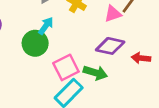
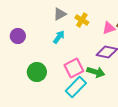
green circle: (35, 43) -> (37, 72), moved

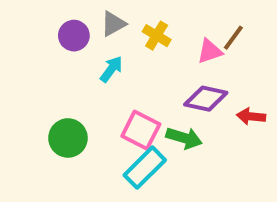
purple circle: (18, 36) -> (74, 36), moved
pink square: (74, 68) -> (141, 130), turned -36

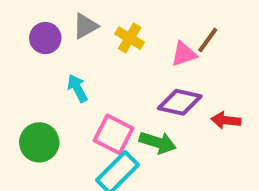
cyan arrow: (111, 69) -> (77, 88), moved, turned -64

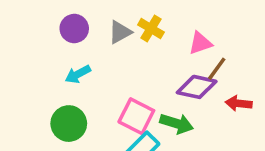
gray triangle: (85, 26) -> (120, 32), moved
brown line: (208, 40) -> (217, 69), moved
cyan arrow: (77, 88) -> (78, 74), moved, turned -90

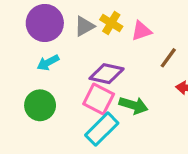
purple circle: (74, 29) -> (45, 23), size x1.5
pink triangle: (200, 43) -> (141, 31), moved
purple diamond: (197, 87) -> (107, 74), moved

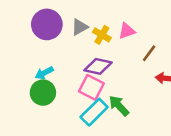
yellow cross: (111, 23) -> (102, 35), moved
cyan arrow: (48, 63) -> (44, 73), moved
green arrow: (133, 105) -> (119, 106), moved, turned -150

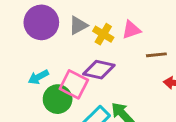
brown line: (149, 53) -> (156, 55), turned 48
pink square: (91, 87) -> (74, 84), moved
green circle: (43, 93) -> (58, 99), moved

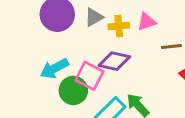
yellow cross: (103, 34) -> (119, 26), turned -36
cyan arrow: (38, 77) -> (54, 68), size x1.4

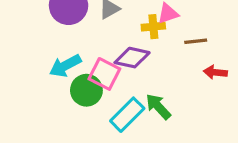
yellow cross: (119, 26) -> (153, 27), moved

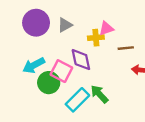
purple diamond: (132, 58) -> (81, 60), turned 65

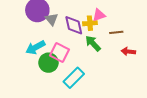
gray triangle: (65, 25) -> (52, 19), moved, turned -40
purple diamond: (81, 60) -> (74, 25), moved
green arrow: (99, 94) -> (93, 43), moved

